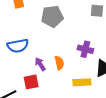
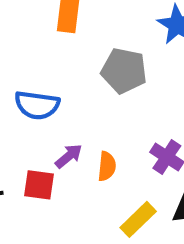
purple arrow: (40, 64) -> (69, 156), turned 64
yellow rectangle: (82, 82) -> (138, 219), turned -60

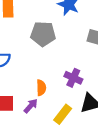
purple arrow: (69, 156) -> (31, 106), moved

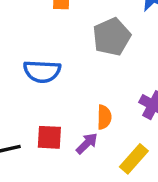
gray pentagon: (43, 34) -> (112, 37), turned -30

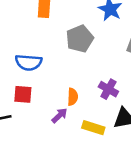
red square: (49, 137) -> (23, 94), moved
yellow rectangle: (134, 159) -> (93, 128), turned 65

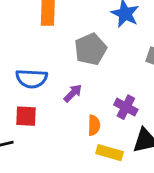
orange semicircle: (73, 97) -> (94, 125), moved
purple arrow: (59, 116) -> (73, 93), moved

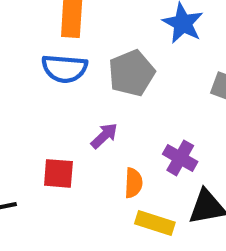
blue semicircle: (32, 79) -> (64, 69), moved
red square: (26, 116) -> (58, 173), moved

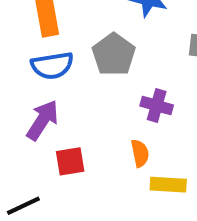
purple arrow: (104, 136) -> (42, 120), moved, size x1.5
purple cross: (180, 158) -> (157, 105), moved

